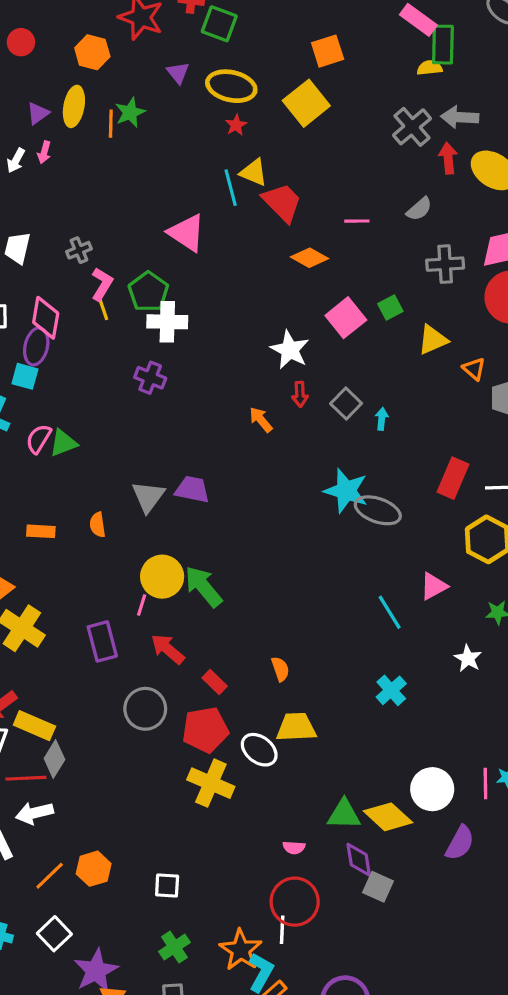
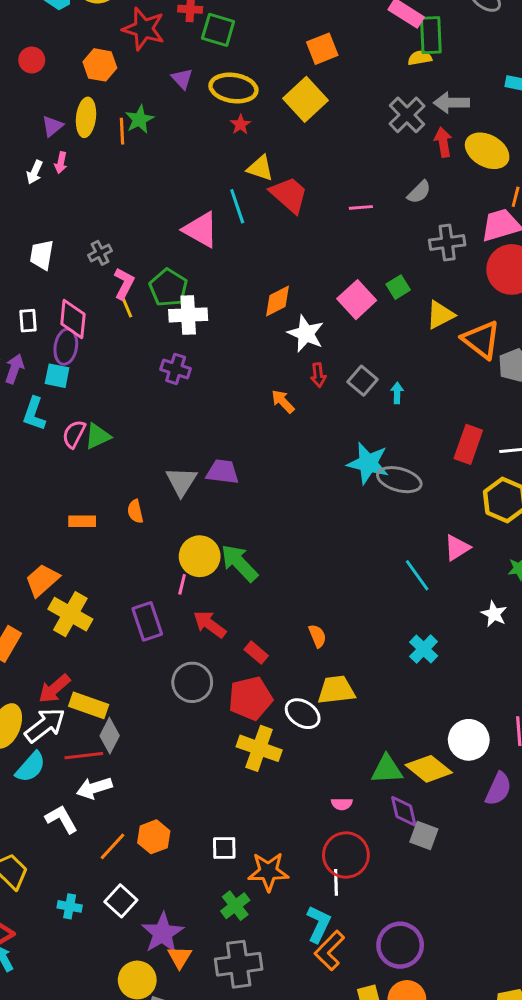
cyan line: (231, 188) -> (237, 206), moved
orange diamond: (310, 258) -> (277, 301), moved, turned -52
orange triangle: (474, 369) -> (481, 340), size x1.8
orange star: (241, 950) -> (268, 872), moved, turned -30

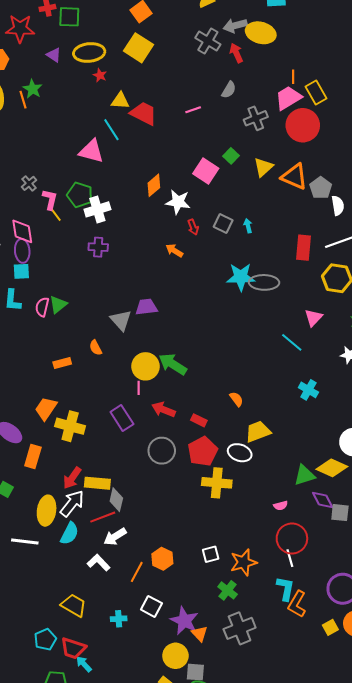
yellow ellipse: (487, 151) -> (261, 33), moved

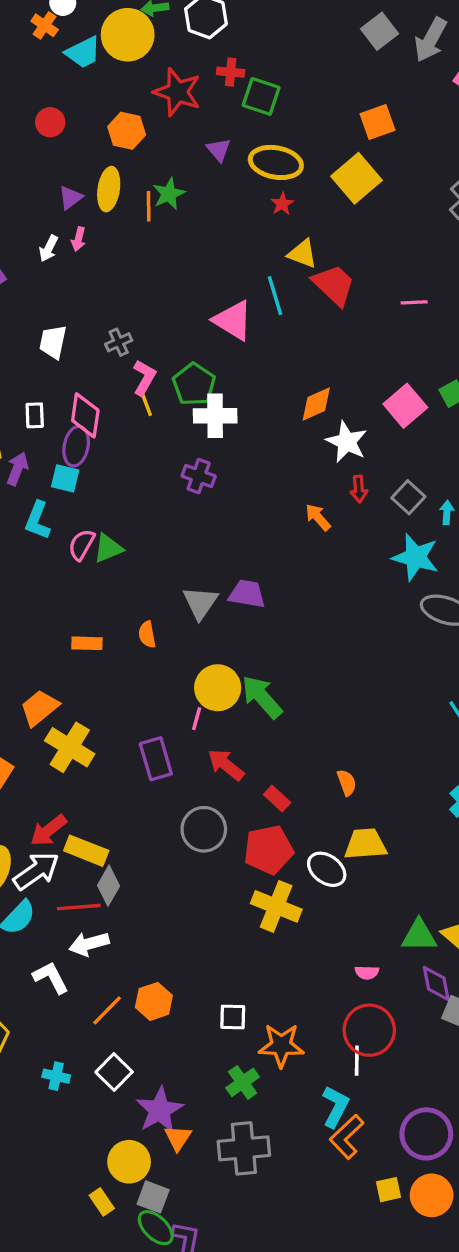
cyan star: (241, 277) -> (416, 557), moved

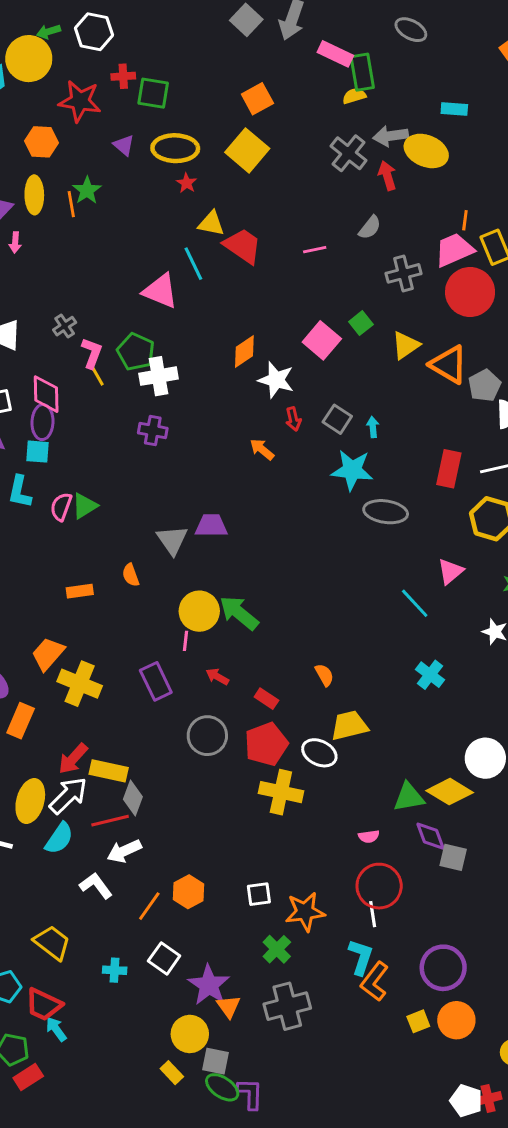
red arrow: (226, 765) -> (217, 677), size x0.7

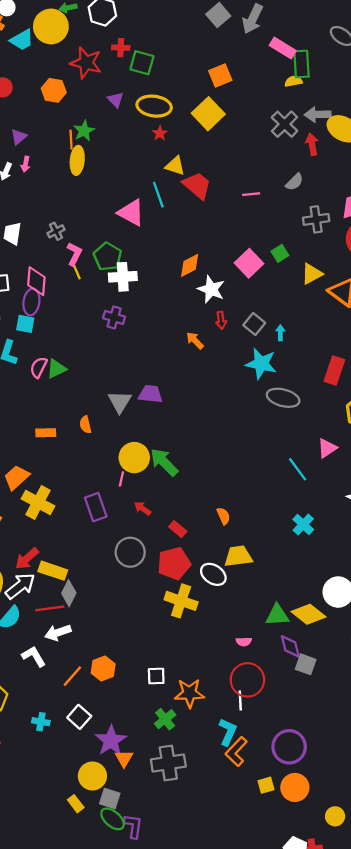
yellow ellipse: (34, 195) -> (77, 160), moved

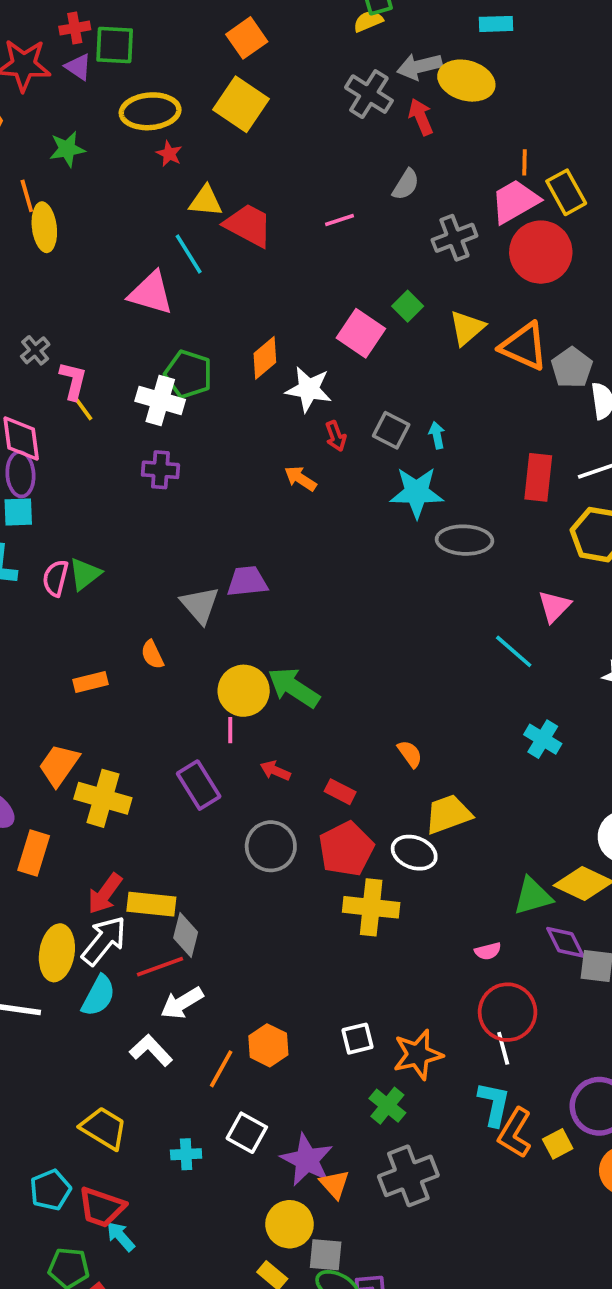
purple triangle: (116, 100) -> (78, 67), moved
green star: (84, 131) -> (67, 149), moved, turned 30
green pentagon: (108, 257) -> (188, 374), moved
white cross: (123, 277) -> (160, 400), turned 32
yellow square: (266, 785) -> (558, 1144), moved

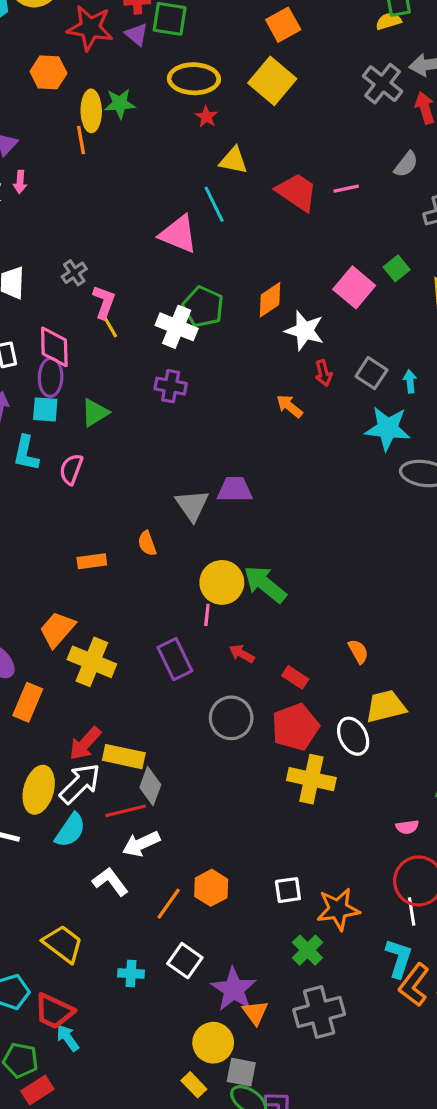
red trapezoid: (248, 225) -> (297, 192), moved
yellow ellipse: (44, 227) -> (91, 111), moved
green triangle: (85, 574) -> (95, 413), moved
white ellipse: (414, 853) -> (353, 736), turned 36

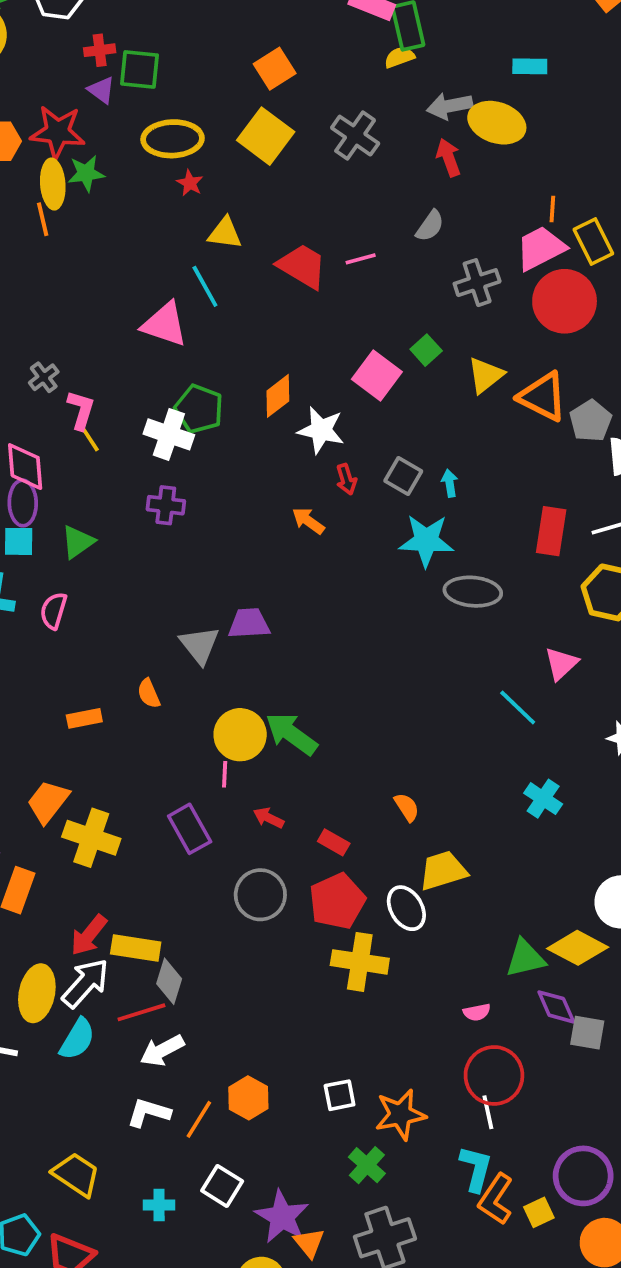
red star: (90, 28) -> (58, 132), moved
gray cross: (383, 84) -> (355, 136), moved
white L-shape: (110, 882) -> (149, 1113), moved, turned -33

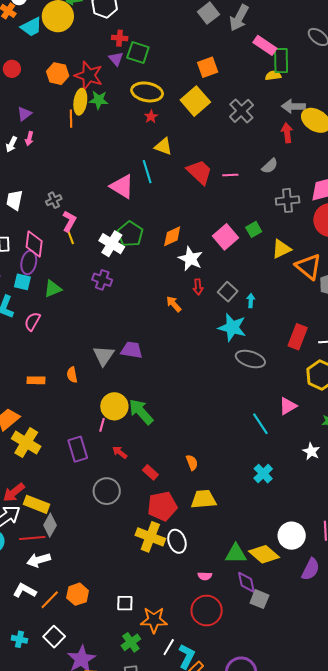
red pentagon: (337, 901) -> (162, 506), moved
white ellipse: (406, 908) -> (177, 541), moved
white line: (488, 1112) -> (169, 647), moved, turned 30

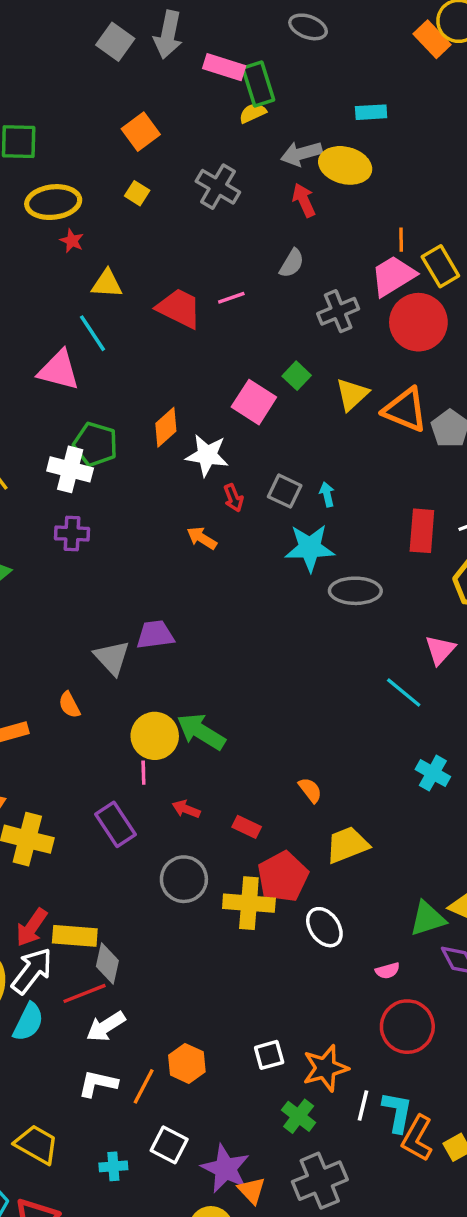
yellow square: (195, 101) -> (137, 193), size x0.5
yellow cross: (150, 537) -> (249, 903), moved

